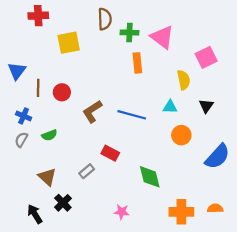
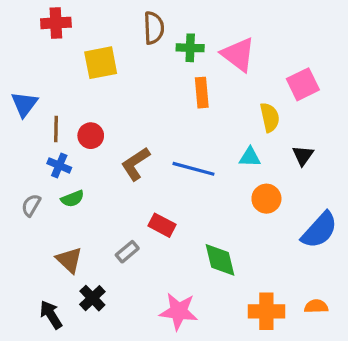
blue cross: (24, 116) -> (59, 165), moved
pink star: (122, 212) -> (179, 311), size x1.6

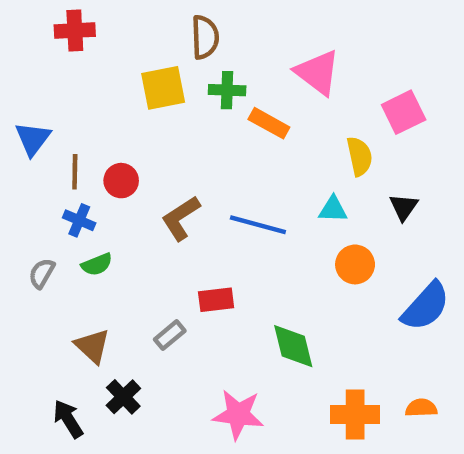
green cross: (190, 48) -> (227, 90), moved
yellow square: (101, 63) -> (163, 88), moved
orange rectangle: (202, 93) -> (269, 123), turned -56
red rectangle: (162, 225) -> (216, 300), turned -35

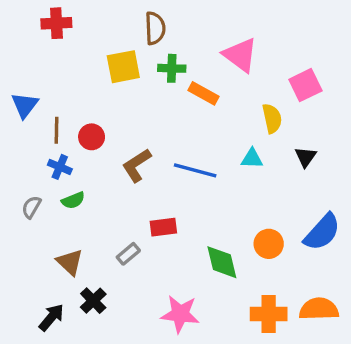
orange circle: (355, 264) -> (269, 244), moved
orange semicircle: (421, 408) -> (319, 309), size x1.6
black arrow: (68, 419) -> (51, 317), turned 72

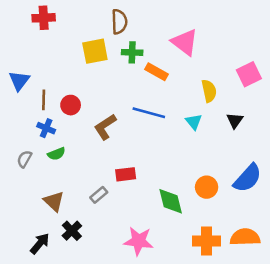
pink square: (305, 85) -> (249, 74), moved
cyan triangle: (252, 159) -> (194, 122), turned 48
blue line: (195, 170) -> (149, 113), moved

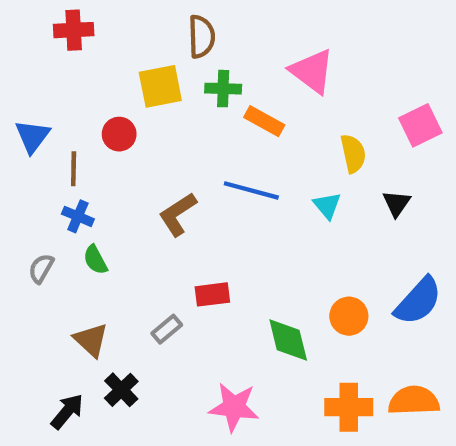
red circle: (71, 105) -> (119, 134), moved
green semicircle: (56, 154) -> (95, 260), turned 84

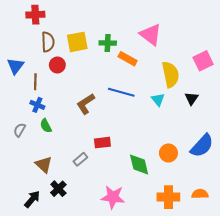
brown semicircle: (201, 37) -> (48, 42), moved
yellow semicircle: (353, 154) -> (171, 74), size x1.4
orange semicircle: (414, 401) -> (200, 194), size x0.7

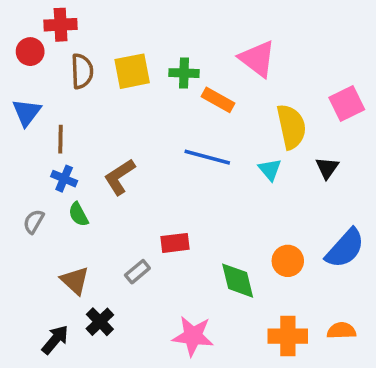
red circle: (57, 65) -> (30, 52), moved
brown L-shape: (86, 104) -> (120, 177), moved

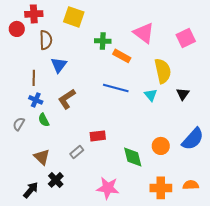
yellow square: (132, 71) -> (74, 17), moved, turned 30
pink square: (347, 103) -> (186, 38), moved
blue triangle: (27, 112) -> (59, 65), moved

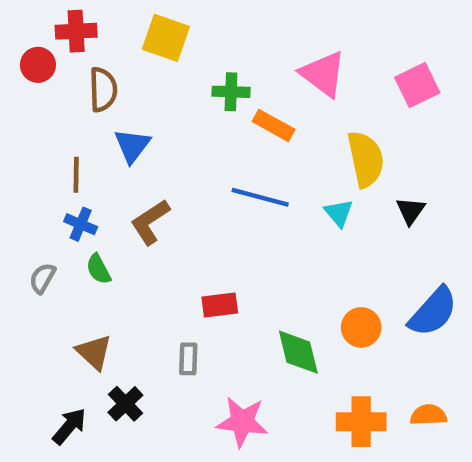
gray rectangle: (77, 152) -> (188, 359), moved, turned -48

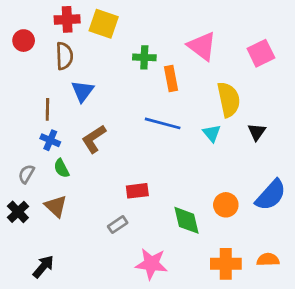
red cross: (76, 31) -> (67, 19), moved
orange rectangle: (274, 125) -> (171, 78), turned 50
brown triangle: (94, 352) -> (56, 206), moved
gray rectangle: (188, 359) -> (118, 225), turned 54
black cross: (125, 404) -> (18, 212), moved

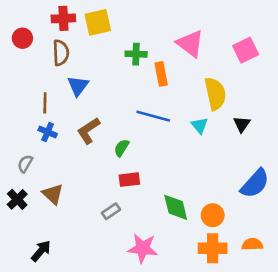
yellow square: (104, 24) -> (98, 22), turned -32
green semicircle: (61, 168) -> (122, 148), moved, turned 60
orange circle: (226, 205) -> (213, 215), moved

